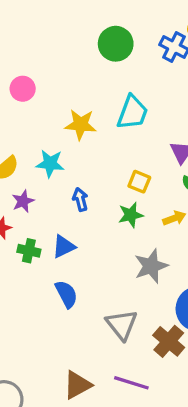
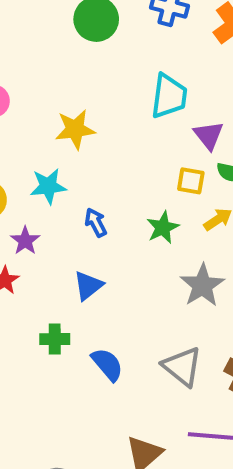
cyan trapezoid: (132, 112) -> (169, 96), moved
yellow square: (139, 182) -> (191, 181), moved
green cross: (29, 251) -> (55, 339), moved
blue semicircle: (66, 294) -> (107, 364), moved

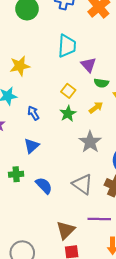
yellow square: (191, 181) -> (68, 91), moved, turned 32

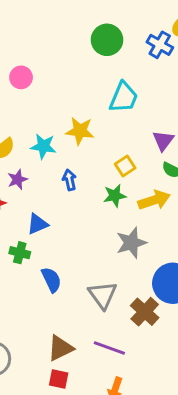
cyan trapezoid: (67, 46) -> (124, 97), moved
yellow star: (20, 66) -> (80, 131), moved
yellow arrow: (96, 108) -> (154, 200), size x1.5
blue triangle: (32, 146) -> (37, 224), moved

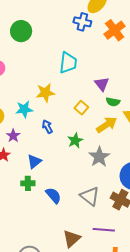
green circle: (107, 40) -> (21, 31), moved
green star: (115, 196) -> (75, 141), moved

